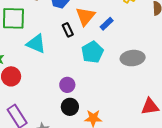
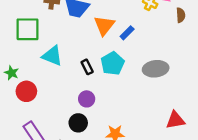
black rectangle: (68, 30) -> (87, 67), moved
black circle: (70, 107) -> (78, 123), moved

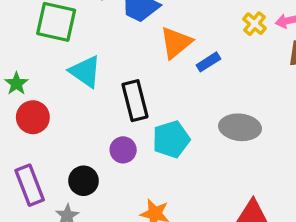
cyan pentagon: (113, 63) -> (171, 139), moved
black rectangle: (87, 67) -> (135, 101), size x1.6
black circle: (78, 123) -> (84, 181), moved

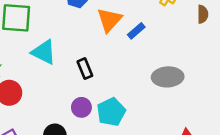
black rectangle: (135, 101) -> (85, 69), size x0.7
cyan pentagon: (171, 139) -> (111, 112), moved

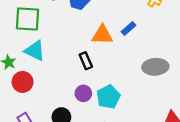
orange triangle: (109, 20) -> (102, 35), moved, turned 50
cyan triangle: (44, 52) -> (35, 51), moved

